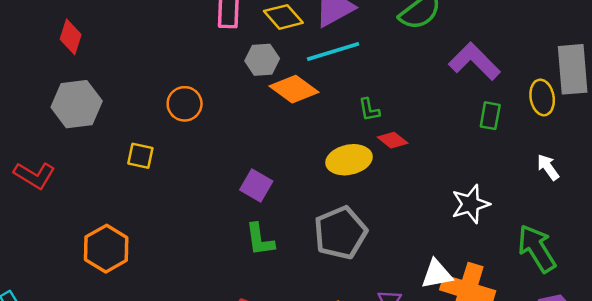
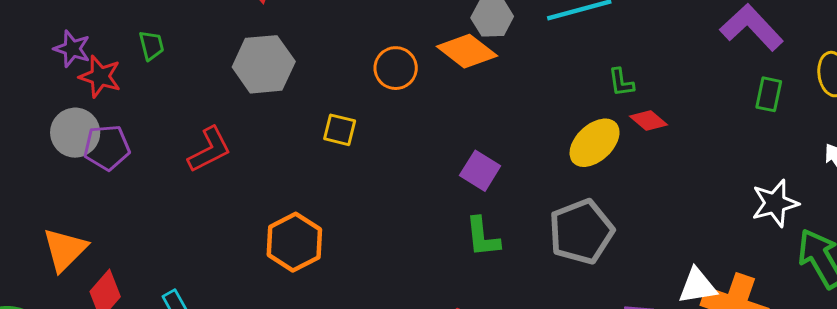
orange diamond: (294, 89) -> (467, 51), moved
yellow ellipse: (349, 160) -> (595, 143), turned -33
red L-shape: (34, 175) -> (209, 150), turned -60
white star: (470, 204) -> (775, 203), moved

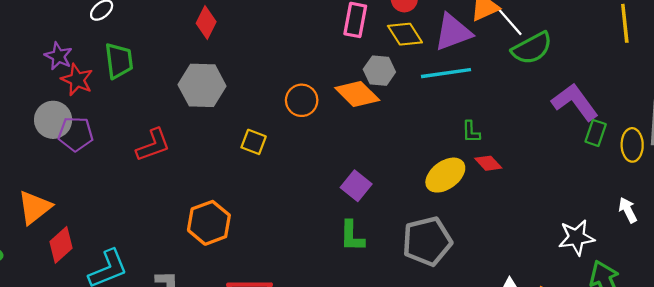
green trapezoid: (152, 45) -> (119, 61), size x1.6
green rectangle: (769, 94) -> (596, 133), moved

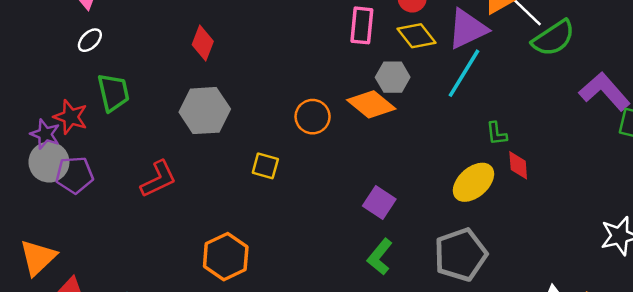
purple star: (58, 56) -> (45, 134), moved
cyan line: (446, 73) -> (464, 73), turned -45
red diamond: (488, 163) -> (518, 165), turned 44
green L-shape: (352, 236) -> (380, 257), turned 44

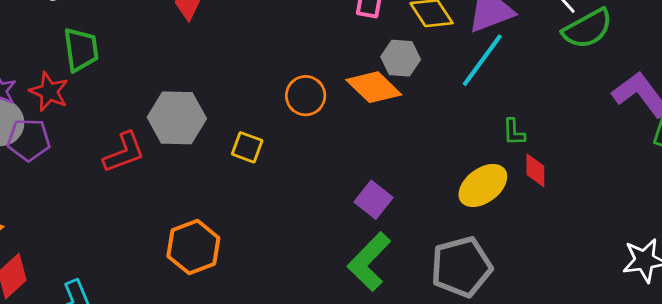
gray hexagon: (205, 111) -> (177, 118), moved
red star: (71, 117) -> (49, 92), moved
green L-shape: (380, 257) -> (369, 262), size x1.4

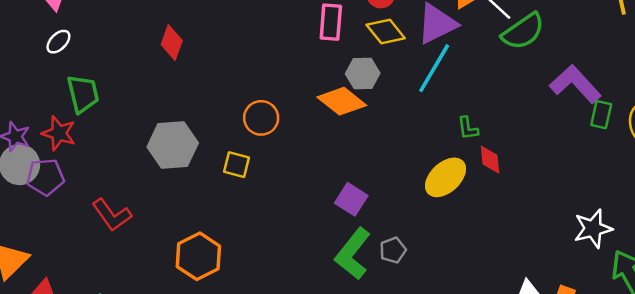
orange circle: (306, 96) -> (261, 118), moved
red L-shape: (124, 152) -> (112, 215), moved, turned 81
gray pentagon: (461, 267) -> (393, 250), moved, size x0.5

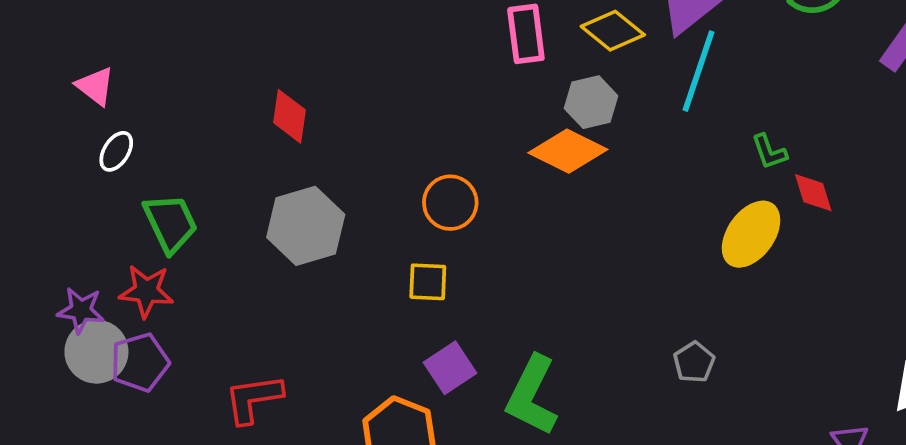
gray hexagon: (173, 145) -> (306, 226), moved
purple square: (351, 199) -> (450, 368), moved, turned 36
red L-shape: (112, 215) -> (253, 399), turned 129
green L-shape: (353, 254) -> (532, 396), moved

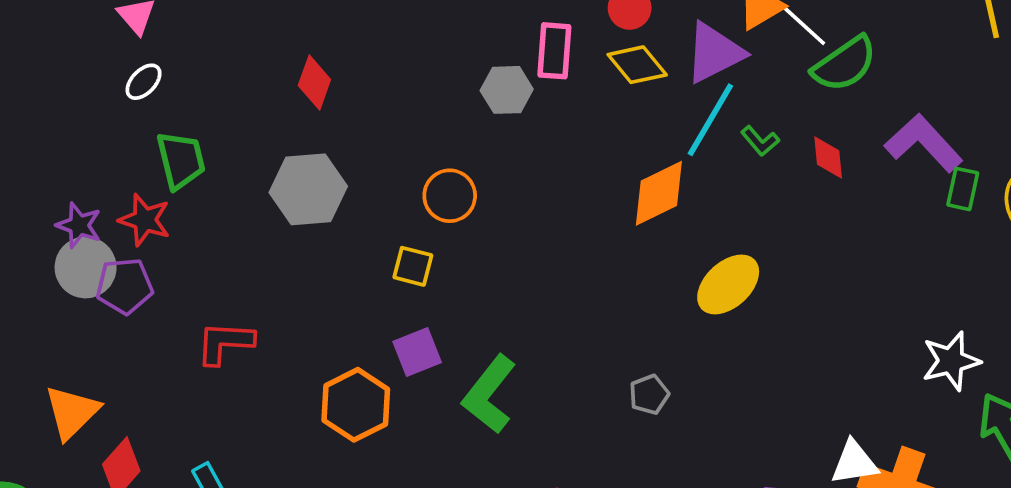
gray hexagon: (591, 102) -> (507, 90), moved
orange diamond: (568, 151) -> (659, 193), moved, turned -64
green L-shape: (769, 152) -> (760, 141), moved, turned -33
red diamond: (813, 193) -> (828, 158), moved

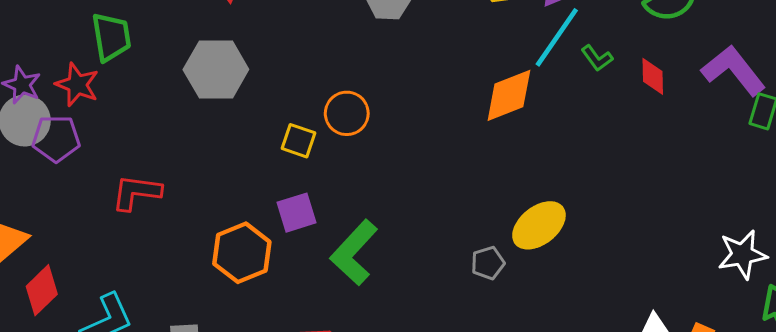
orange circle: (450, 196) -> (347, 113), moved
yellow ellipse: (728, 284) -> (539, 225), moved

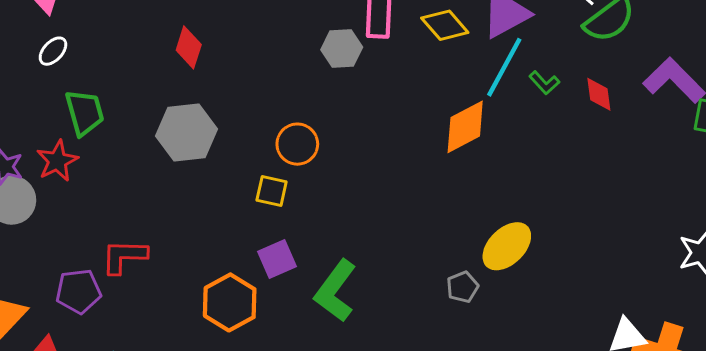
red star: (77, 85) -> (57, 161), turned 30
orange circle: (347, 113) -> (297, 144), moved
purple pentagon: (56, 139) -> (78, 291), moved

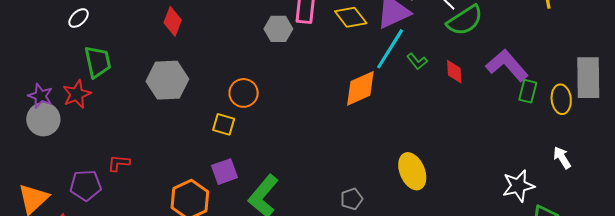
yellow ellipse: (507, 246) -> (412, 171), moved, turned -72
red L-shape: (124, 256) -> (119, 163), size x0.7

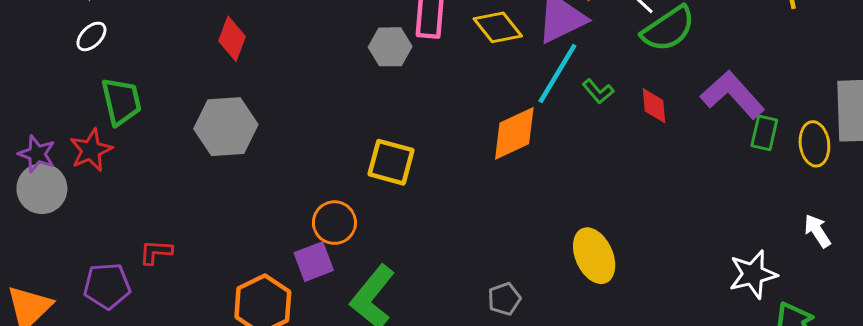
orange circle: (244, 93) -> (334, 223), moved
yellow square: (224, 124) -> (391, 162), moved, size x1.4

